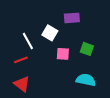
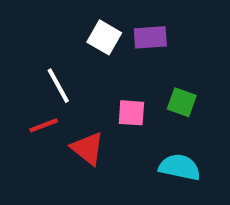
white square: (50, 33) -> (104, 37), moved
red triangle: (22, 84) -> (88, 148), moved

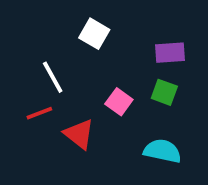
purple rectangle: (150, 37) -> (170, 53), moved
pink square: (131, 113) -> (119, 102), turned 32

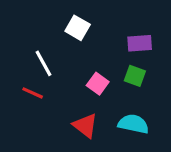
red line: (39, 113) -> (33, 93), turned 45
red triangle: (79, 134) -> (85, 125), moved

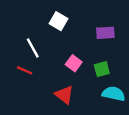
green square: (135, 76) -> (102, 69), moved, turned -35
cyan semicircle: (133, 124) -> (114, 94), moved

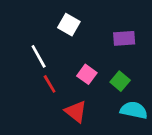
green square: (102, 69) -> (120, 81), turned -35
red line: (25, 70) -> (50, 84), moved, turned 35

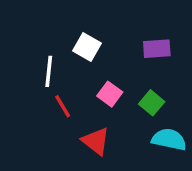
white square: (69, 25) -> (87, 47), moved
white line: (39, 56) -> (49, 71), turned 35

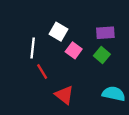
pink square: (110, 94) -> (74, 50), moved
green square: (152, 103) -> (102, 55), moved

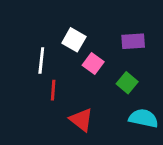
green square: (102, 55) -> (127, 83), moved
red line: (42, 71) -> (53, 90), turned 35

